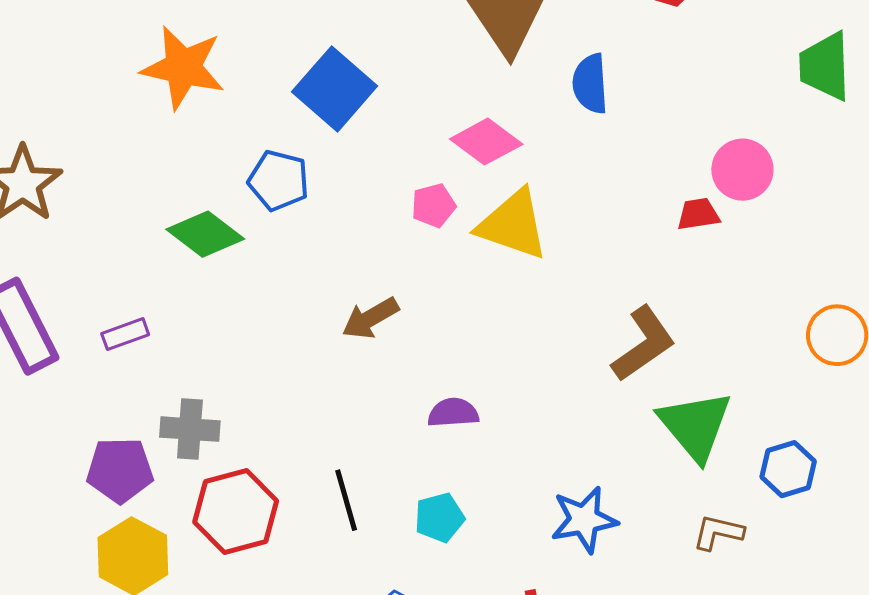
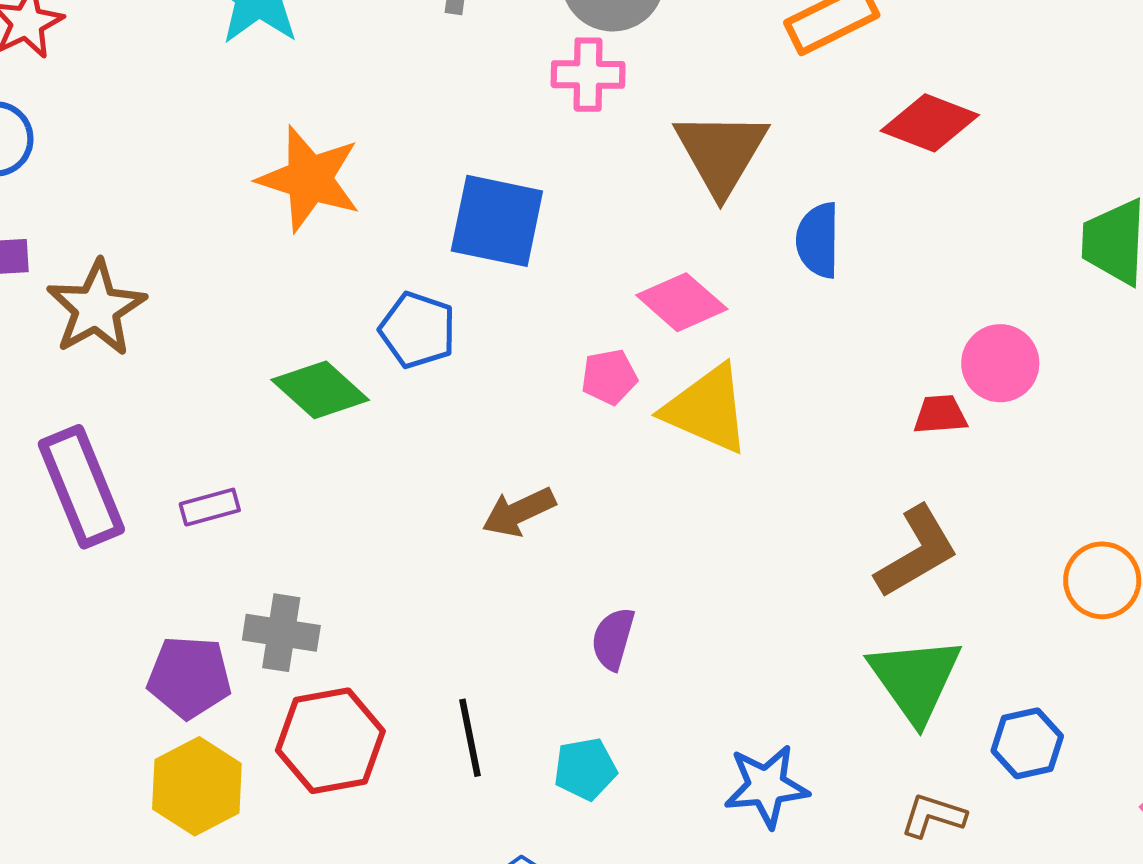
blue square: (335, 89) -> (497, 221), turned -34
brown L-shape: (643, 344) -> (917, 552), moved
purple semicircle: (453, 413) -> (613, 639), turned -75

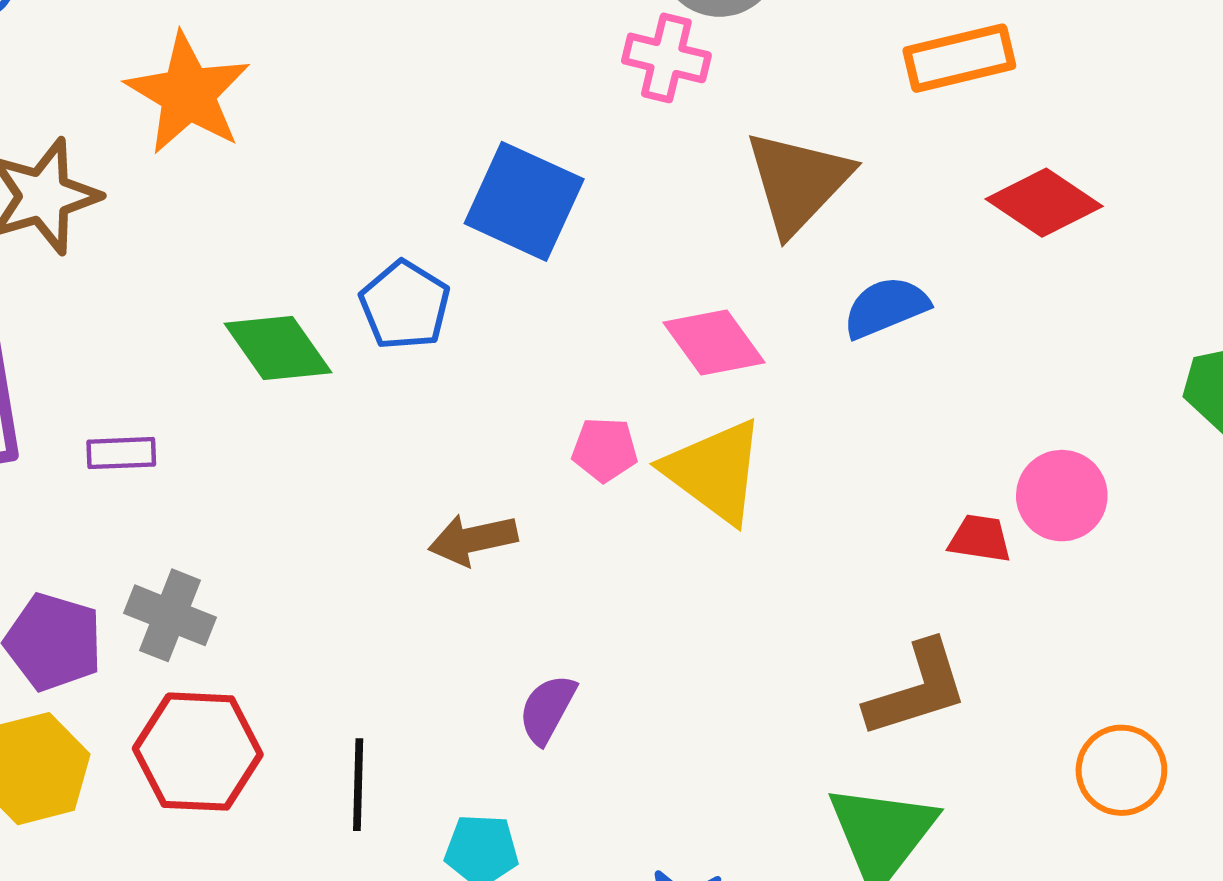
orange star: (309, 179) -> (188, 94), moved
blue semicircle: (818, 240) -> (886, 307), turned 54
pink pentagon: (609, 377) -> (605, 450), moved

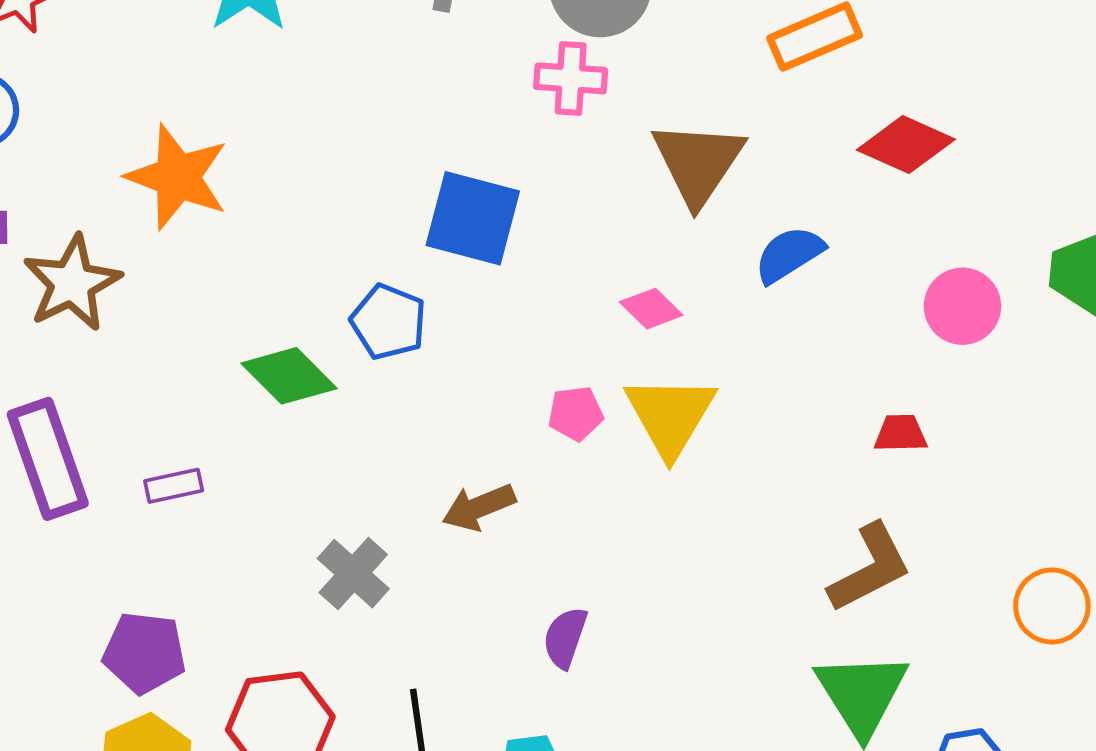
pink diamond: (714, 343) -> (651, 309), size x0.7
yellow triangle: (715, 471) -> (670, 416), turned 34
pink circle: (1062, 496) -> (962, 306), moved
gray cross: (170, 615) -> (353, 574), moved, turned 30

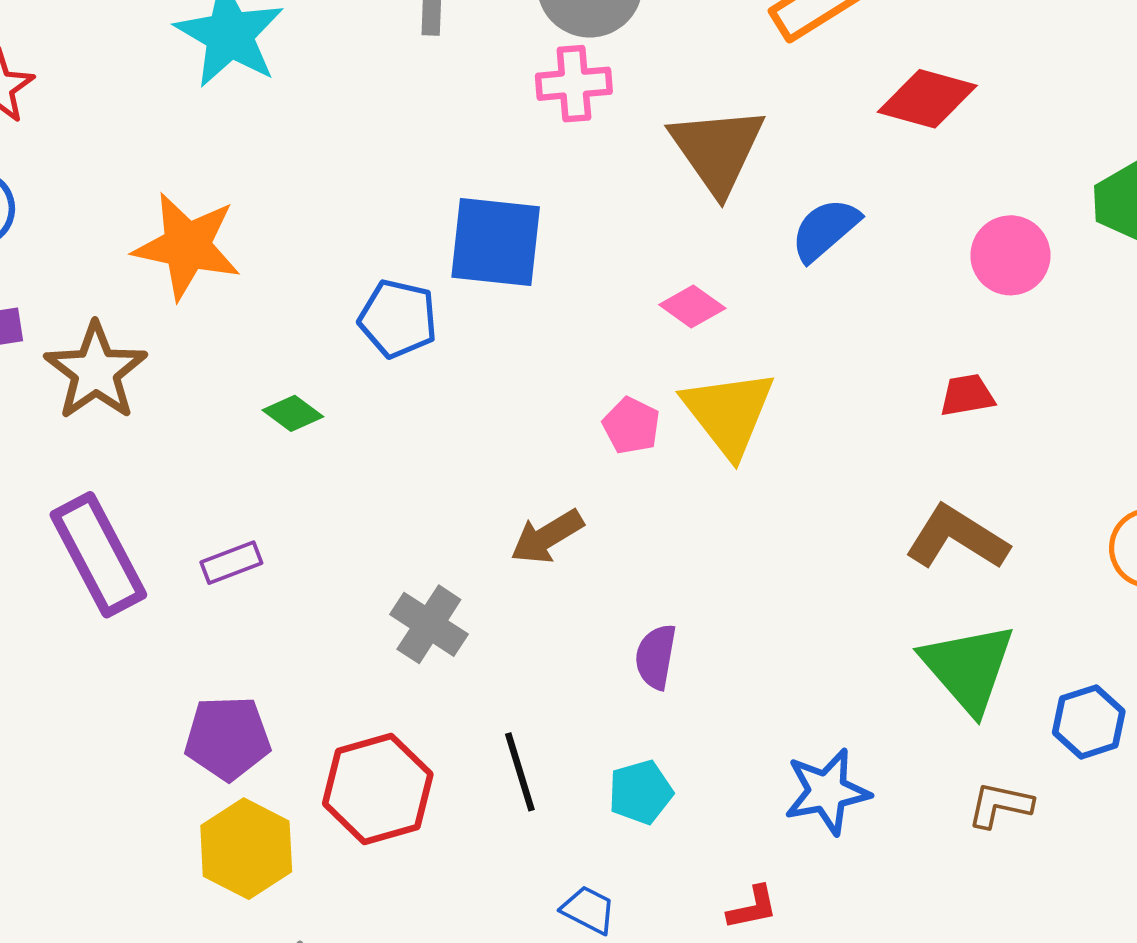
blue pentagon: (388, 322) -> (398, 319), moved
green diamond: (289, 376) -> (293, 413), moved, size x0.6
pink pentagon: (576, 413) -> (631, 426), turned -30
brown L-shape: (870, 568) -> (957, 538), turned -112

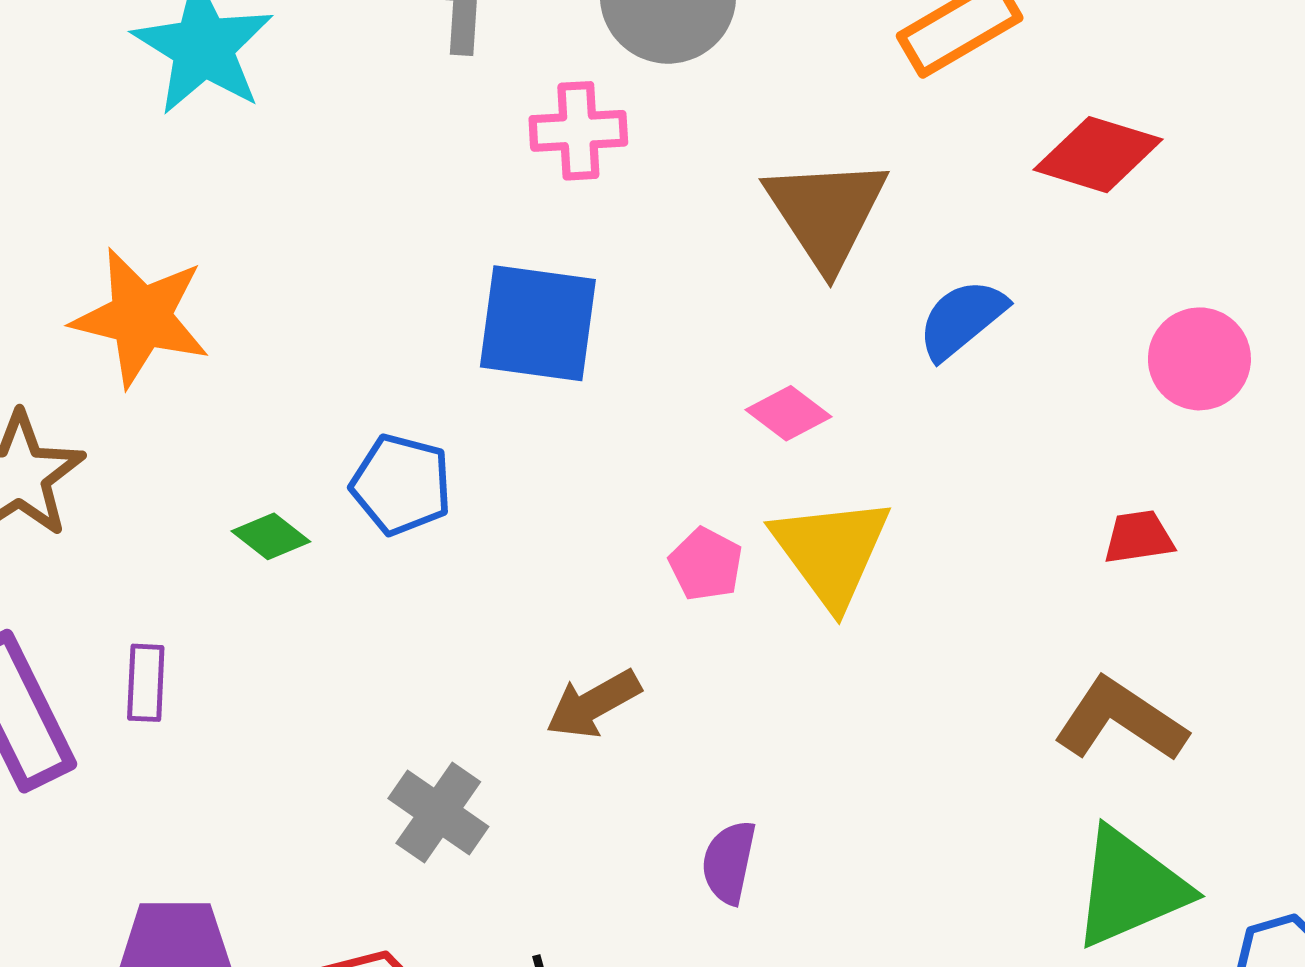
pink cross: (574, 84) -> (578, 131), moved
blue pentagon: (398, 319) -> (401, 485), moved
purple rectangle: (231, 563) -> (146, 683), moved, turned -68
green triangle: (968, 668) -> (1130, 888), turned 46

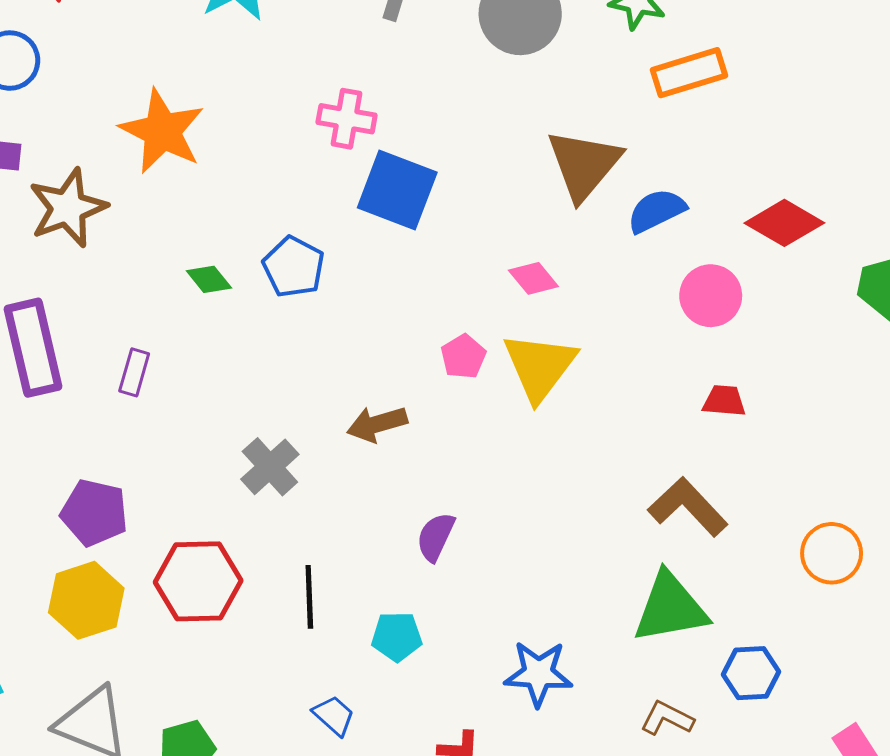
pink cross: (578, 131) -> (347, 119), moved
red diamond: (1098, 155) -> (784, 223), moved
blue semicircle: (962, 319) -> (656, 211), moved
pink circle: (1199, 359) -> (711, 296), moved
purple rectangle: (146, 683) -> (134, 372), moved

